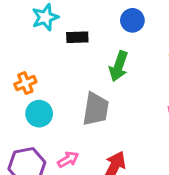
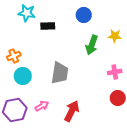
cyan star: (45, 17) -> (27, 13), turned 30
green arrow: (119, 66) -> (92, 45), moved

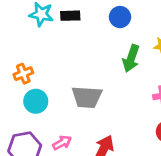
black rectangle: (48, 26) -> (70, 16), moved
gray trapezoid: (60, 73) -> (87, 97), turned 85

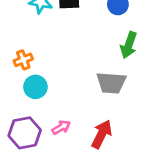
gray trapezoid: (87, 97) -> (111, 83), moved

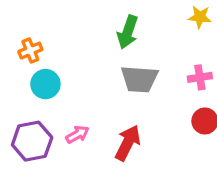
green arrow: (129, 45) -> (128, 32), moved

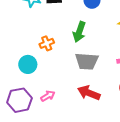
orange cross: (30, 51) -> (47, 43), moved
red arrow: (128, 143) -> (89, 93), moved, turned -95

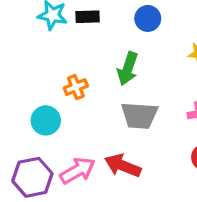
red arrow: (89, 93) -> (123, 166), moved
pink arrow: (48, 96) -> (78, 171), size x1.5

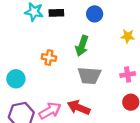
orange cross: (76, 87) -> (49, 58), turned 32
cyan circle: (46, 120) -> (16, 79), moved

